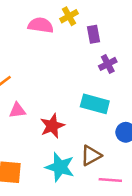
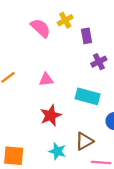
pink semicircle: (41, 25) -> (41, 28), turned 35
pink triangle: (17, 110) -> (46, 80), moved
cyan star: (60, 167) -> (57, 151), size x0.7

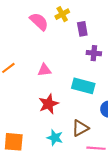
purple cross: (99, 62) -> (94, 53), turned 32

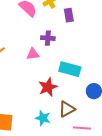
purple cross: (94, 53) -> (48, 38), moved
red star: (49, 104) -> (48, 87), moved

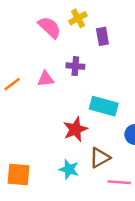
pink triangle: (33, 54) -> (46, 79), moved

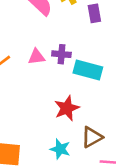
purple cross: (75, 66) -> (61, 54), moved
cyan rectangle: (104, 106) -> (88, 70), moved

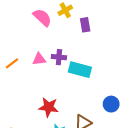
red star: (67, 108) -> (49, 107), moved, turned 30

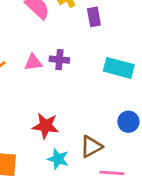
cyan rectangle: (80, 70) -> (119, 68), moved

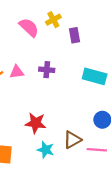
pink triangle: (33, 62) -> (17, 72), moved
pink line: (112, 173) -> (97, 150), moved

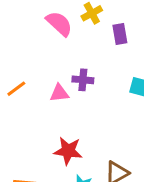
pink triangle: (17, 72) -> (59, 93), moved

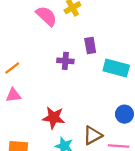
purple rectangle: (120, 34) -> (90, 46), moved
pink triangle: (59, 93) -> (13, 95), moved

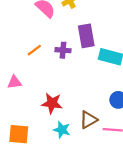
purple rectangle: (90, 46) -> (86, 36), size x1.5
orange line: (12, 68) -> (34, 50), moved

